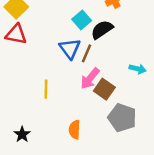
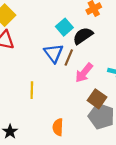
pink arrow: (90, 78) -> (84, 73), moved
brown square: (104, 89) -> (97, 99), moved

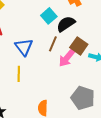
blue triangle: (54, 53) -> (24, 47), moved
brown square: (97, 99) -> (79, 46), moved

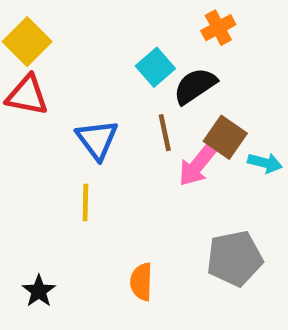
brown line: (53, 44) -> (165, 133), turned -35
gray pentagon: (83, 98) -> (235, 258), turned -30

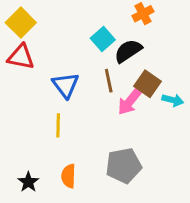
gray pentagon: (235, 258) -> (124, 166), moved
orange semicircle: (141, 282) -> (69, 176), moved

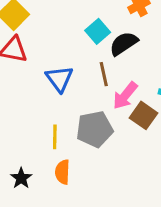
brown square: (147, 84) -> (143, 115), moved
yellow line: (58, 125) -> (55, 137), moved
gray pentagon: (124, 166) -> (95, 129), moved

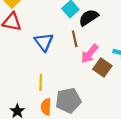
gray pentagon: (95, 129) -> (68, 100), moved

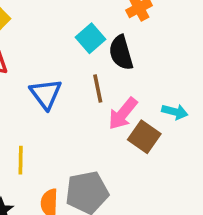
black semicircle: (89, 18) -> (121, 53), turned -72
yellow line: (41, 82) -> (21, 160), moved

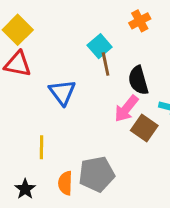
black semicircle: (121, 53) -> (138, 80), moved
brown line: (98, 88) -> (106, 64), moved

